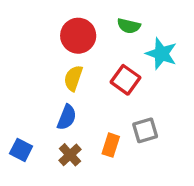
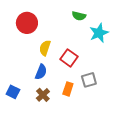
red circle: (78, 36) -> (27, 23), moved
cyan star: (161, 54) -> (99, 33), turned 30
red square: (125, 80) -> (69, 58), moved

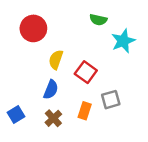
blue square: (13, 92) -> (16, 115), turned 32

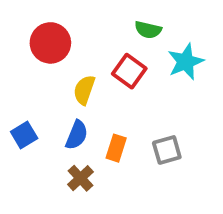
red square: (86, 72) -> (129, 71), moved
orange rectangle: (85, 111) -> (116, 148), moved
blue square: (16, 115) -> (24, 135), moved

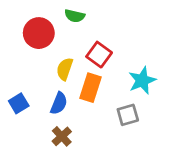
green semicircle: (148, 30) -> (75, 16), moved
cyan star: (186, 62) -> (142, 80), moved
orange rectangle: (116, 148) -> (90, 88), moved, size x1.4

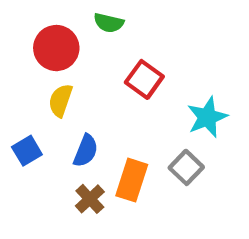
yellow semicircle: (65, 69) -> (60, 100), moved
orange rectangle: (90, 88) -> (132, 180), moved
gray square: (128, 115) -> (186, 167), turned -30

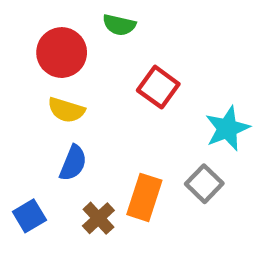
yellow semicircle: (60, 100) -> (66, 110), turned -92
blue square: (27, 151) -> (29, 216), moved
blue semicircle: (86, 151) -> (73, 163), moved

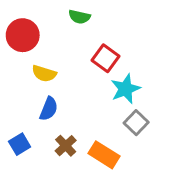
red circle: (62, 53) -> (23, 35), moved
cyan star: (227, 128) -> (125, 89), moved
orange rectangle: (144, 197) -> (104, 155), moved, turned -76

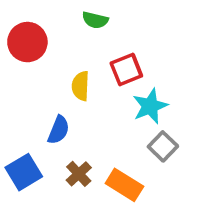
red square: (106, 58) -> (126, 70), turned 32
yellow semicircle: (44, 74) -> (81, 86), moved, turned 75
blue square: (20, 144) -> (24, 172), size x1.4

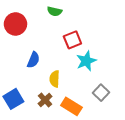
yellow semicircle: (81, 86) -> (55, 79), moved
blue semicircle: (59, 130) -> (33, 60), moved
gray square: (163, 146) -> (101, 93), moved

